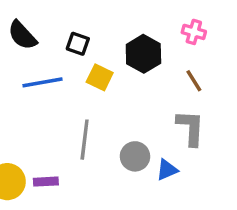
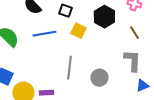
blue triangle: (167, 170) -> (142, 86), moved

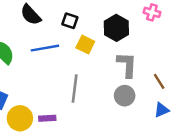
brown line: (134, 33) -> (159, 81), moved
gray L-shape: (132, 61) -> (127, 65), moved
gray circle: (99, 78) -> (125, 96), moved

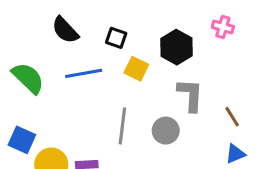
gray circle: (125, 96) -> (166, 131), moved

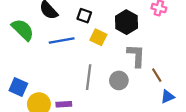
green semicircle: (28, 78) -> (23, 30), moved
brown line: (232, 117) -> (157, 75), moved

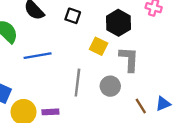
yellow square: (98, 37) -> (99, 46), moved
blue line: (62, 40) -> (38, 56), moved
brown line: (157, 75) -> (141, 106), moved

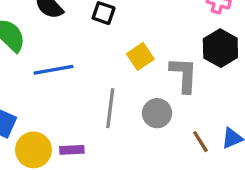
black hexagon: (118, 23) -> (220, 48), moved
yellow square: (99, 46) -> (140, 56), turned 30

